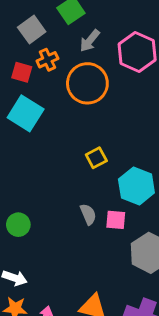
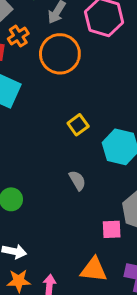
pink square: (116, 220) -> (112, 229), moved

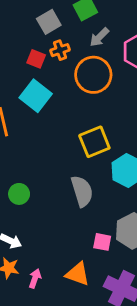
yellow square: (78, 125) -> (94, 142), size x1.6
gray semicircle: (77, 180) -> (82, 191), size x1.6

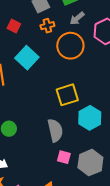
red square: (36, 59) -> (14, 26), moved
pink square: (102, 242) -> (64, 157), moved

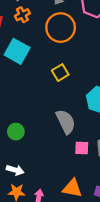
orange cross: (47, 26) -> (22, 15), moved
yellow square: (67, 95) -> (60, 73), moved, size x0.7

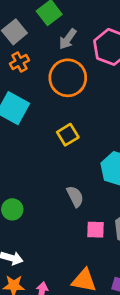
gray semicircle: (66, 122) -> (75, 196), size x0.7

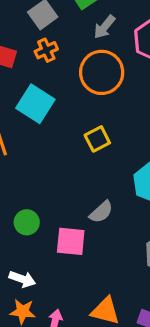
gray semicircle: (75, 196) -> (101, 212), turned 70
pink square: (96, 230) -> (71, 241), moved, size x1.4

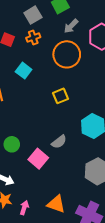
cyan square: (35, 104) -> (24, 71), size x0.7
pink square: (71, 241) -> (38, 159), turned 30

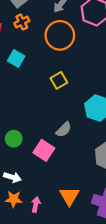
orange triangle: (56, 204) -> (69, 196), turned 48

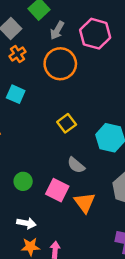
yellow square: (59, 80) -> (67, 123), moved
gray semicircle: (64, 130) -> (76, 165), turned 91
orange triangle: (69, 196) -> (85, 202), moved

